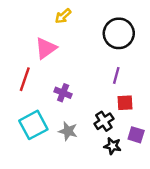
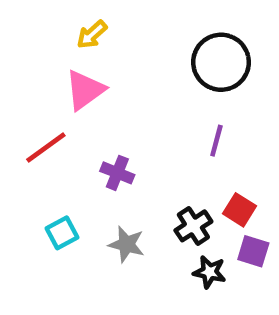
yellow arrow: (63, 16) -> (92, 35), moved
red line: (25, 79) -> (46, 148), turned 35
red square: (125, 103) -> (239, 210), moved, turned 35
cyan square: (33, 125) -> (62, 233), size x0.6

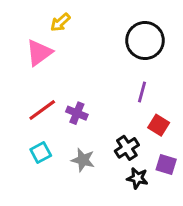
pink triangle: (85, 90) -> (39, 53), moved
red line: (46, 148) -> (42, 110), moved
red square: (239, 210) -> (159, 125), moved

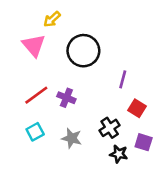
black circle: (145, 40) -> (83, 51), moved
pink triangle: (39, 53) -> (34, 45), turned -35

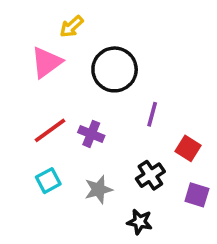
pink triangle: (34, 45) -> (46, 62), turned 35
purple line: (123, 79) -> (152, 114), moved
gray star: (72, 138) -> (98, 190), turned -30
black star: (119, 154) -> (140, 222), moved

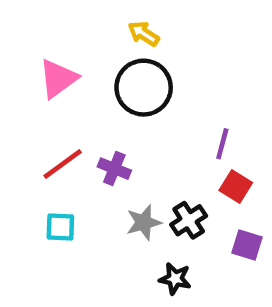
yellow arrow: (72, 26) -> (144, 34), moved, turned 75
purple line: (152, 114) -> (222, 144), moved
cyan square: (48, 181) -> (60, 227), turned 30
gray star: (98, 190) -> (144, 222), moved

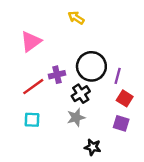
black circle: (144, 88) -> (91, 66), moved
purple cross: (114, 169) -> (57, 75), moved, turned -35
black cross: (189, 220) -> (81, 94), moved
purple square: (247, 245) -> (121, 123), moved

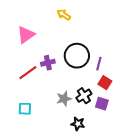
black cross: (81, 94) -> (84, 96), moved
cyan square: (32, 120) -> (25, 109), moved

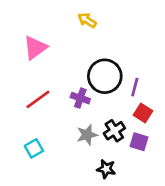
purple cross: (48, 63) -> (80, 98), moved, turned 32
cyan square: (25, 109) -> (34, 148), turned -32

